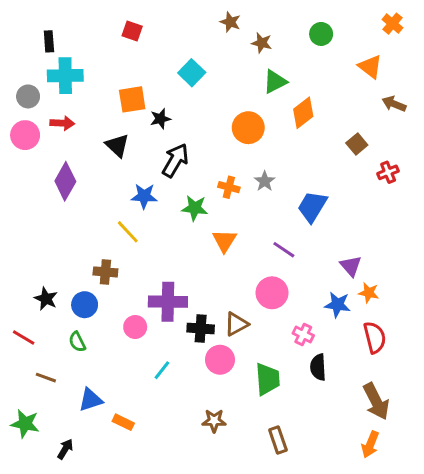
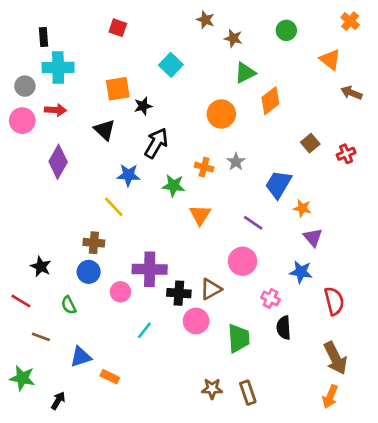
brown square: (357, 144) -> (310, 143), moved
orange star: (369, 293) -> (302, 208), moved
blue circle: (85, 305) -> (89, 272), moved
brown star: (214, 421) -> (212, 389), moved

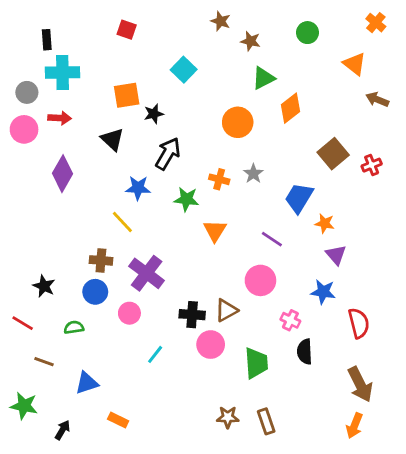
brown square: (310, 143) -> (333, 154), size x1.5
purple cross: (150, 269) -> (147, 273), moved, turned 36
green semicircle: (69, 305) -> (74, 327), turned 108
orange rectangle: (110, 377) -> (118, 420), moved

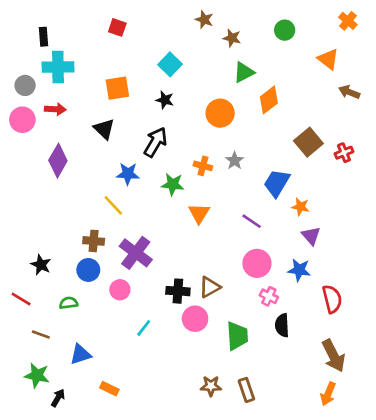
black star: (154, 114) -> (165, 100), moved, turned 30
pink circle: (260, 280) -> (257, 263), moved
green star: (24, 406) -> (37, 375), moved

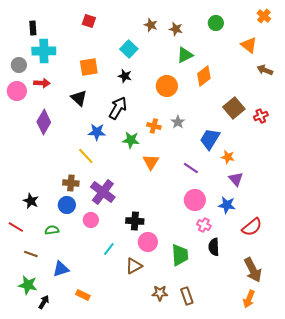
brown star: (204, 20) -> (151, 25), moved
brown triangle: (210, 287) -> (134, 266), moved
red semicircle: (332, 299) -> (252, 227), turned 65

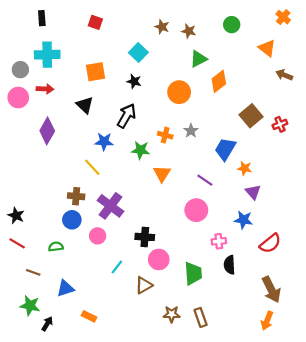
black rectangle: (33, 28) -> (42, 18), moved
pink circle: (195, 200) -> (196, 210), moved
black star: (31, 201) -> (16, 216), moved
pink cross: (204, 225) -> (219, 241), turned -32

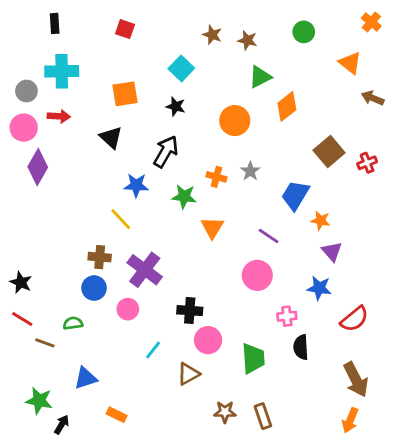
purple diamond: (47, 131) -> (38, 167), moved
brown line: (33, 272) -> (45, 343), moved

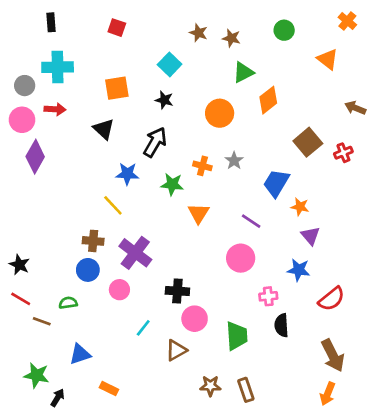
brown arrow: (373, 98) -> (355, 108), moved

